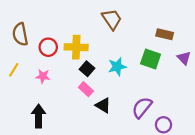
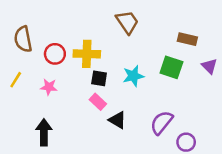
black square: (87, 69) -> (99, 78), turned -32

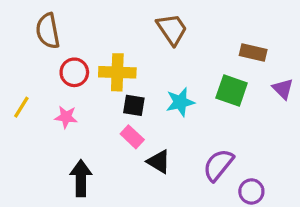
brown semicircle: (23, 39) -> (48, 31), moved
black arrow: (44, 132) -> (81, 178), moved

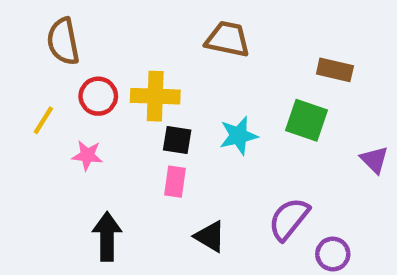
brown trapezoid: (172, 29) -> (228, 39), turned -44
purple triangle: (283, 89) -> (374, 160), moved
yellow line: (21, 107) -> (43, 120), moved
pink rectangle: (132, 137) -> (175, 182), turned 55
black triangle: (159, 162) -> (210, 236), moved

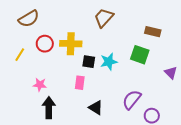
brown trapezoid: (228, 39) -> (104, 18), turned -60
brown semicircle: (63, 41) -> (29, 19), turned -110
black square: (177, 140) -> (89, 62), moved
pink star: (87, 155) -> (40, 85), moved

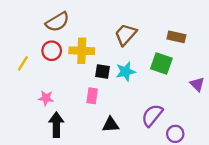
brown trapezoid: (104, 18) -> (126, 35), moved
brown semicircle: (29, 19) -> (57, 22), moved
black triangle: (96, 108) -> (111, 125), turned -35

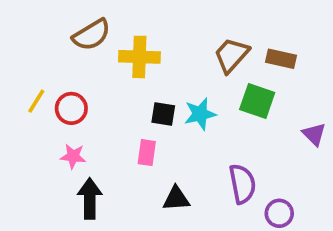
brown trapezoid: (126, 35) -> (231, 55), moved
red circle: (52, 51) -> (71, 108), moved
yellow cross: (82, 51) -> (139, 57), moved
purple semicircle: (152, 115) -> (242, 184), turned 130

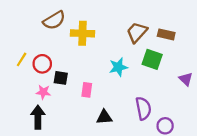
black square: (163, 114) -> (61, 78), moved
black arrow: (90, 199) -> (38, 117), moved

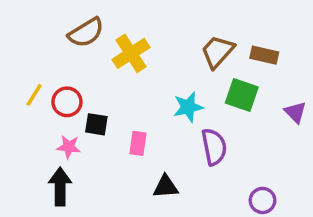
yellow cross: (82, 33) -> (131, 53), turned -35
purple triangle: (186, 79) -> (295, 112), moved
purple semicircle: (143, 108) -> (214, 147), moved

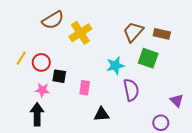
purple triangle: (295, 112) -> (177, 101), moved

